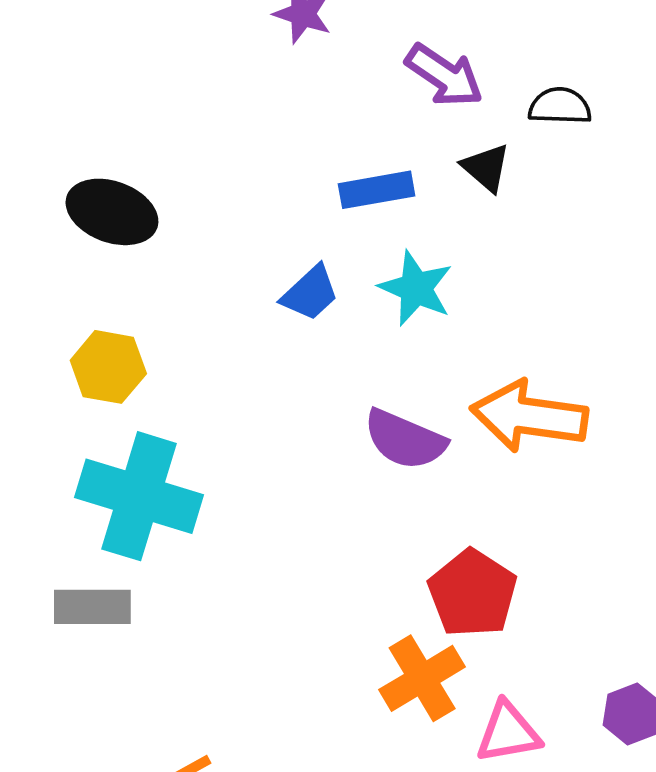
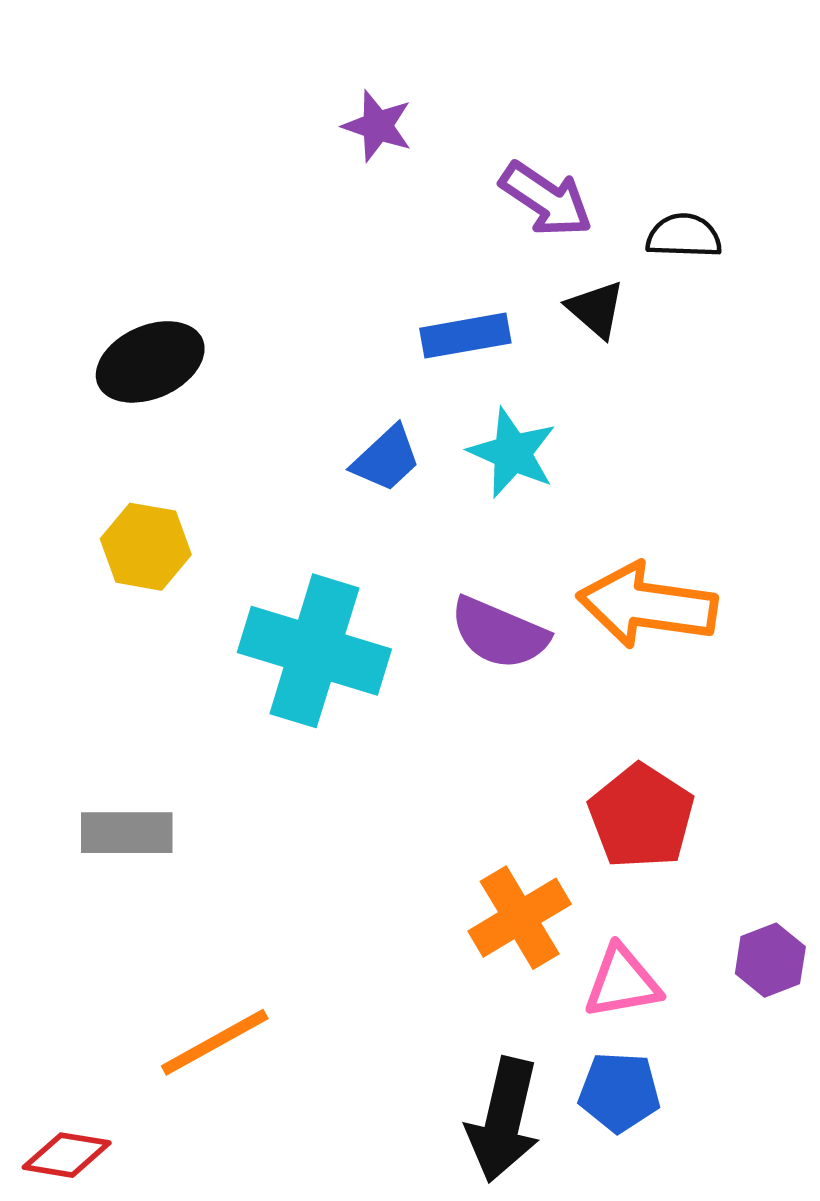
black ellipse: (112, 212) -> (150, 362), turned -44
cyan cross: (139, 496) -> (314, 651), moved
red pentagon: (473, 593) -> (641, 816), moved

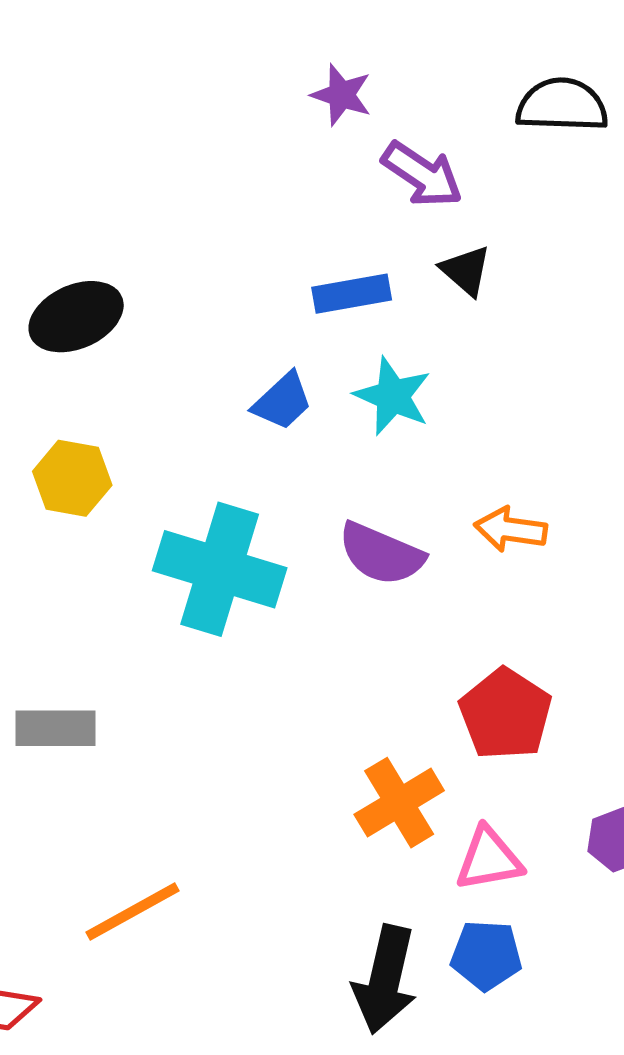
purple star: (377, 126) -> (341, 95), moved
black semicircle: (684, 236) -> (562, 105), moved, size x1.4
orange arrow: (647, 605) -> (511, 530), size x0.6

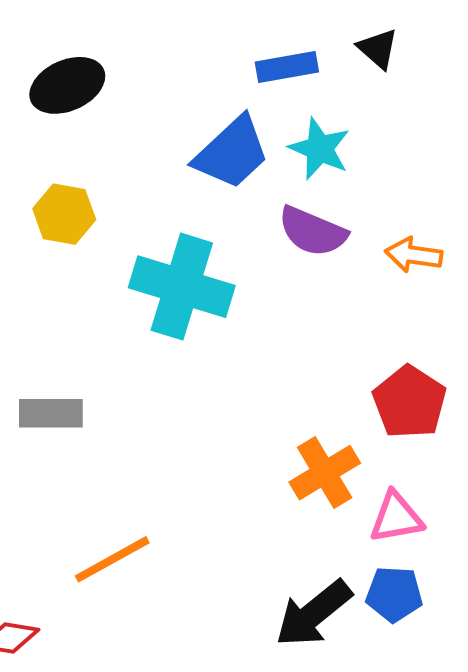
blue trapezoid: (282, 401) -> (232, 153), size x1.6
purple semicircle: (381, 554) -> (312, 231), moved
black arrow: (385, 980) -> (313, 614), turned 38

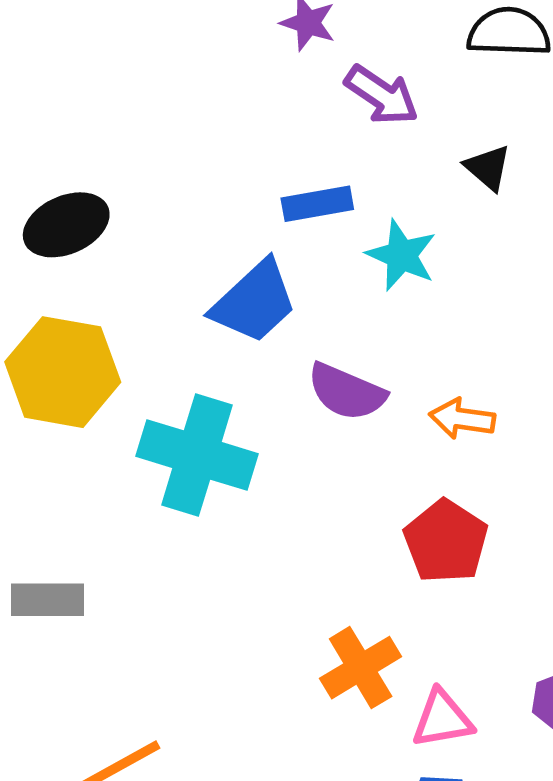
black triangle: (378, 49) -> (488, 168), moved
cyan star: (320, 149) -> (401, 255), moved
yellow hexagon: (64, 214) -> (63, 372), size x1.6
red pentagon: (410, 402) -> (446, 541), moved

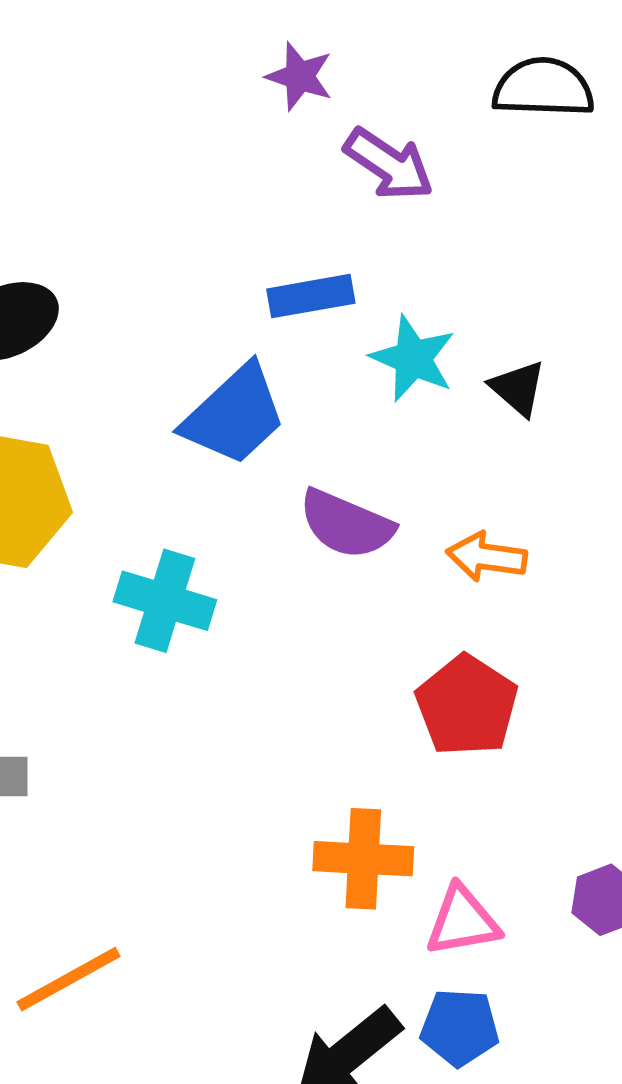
black triangle: (488, 168) -> (518, 388), moved
cyan cross: (197, 455) -> (165, 601), size x0.7
orange cross: (361, 668) -> (363, 859), turned 34

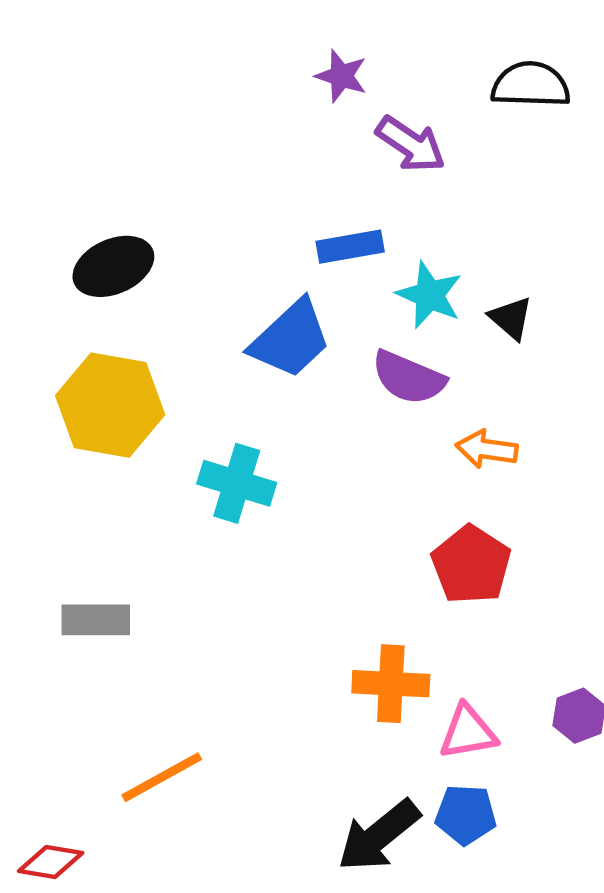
purple semicircle: (346, 524) -> (408, 378), moved

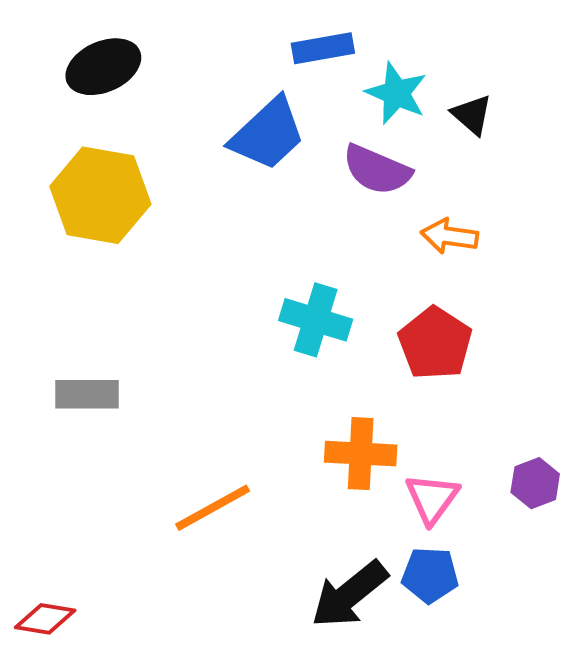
cyan cross: (237, 483) -> (316, 320), moved
pink triangle: (468, 732) -> (432, 498), turned -44
orange line: (162, 777) -> (213, 508), moved

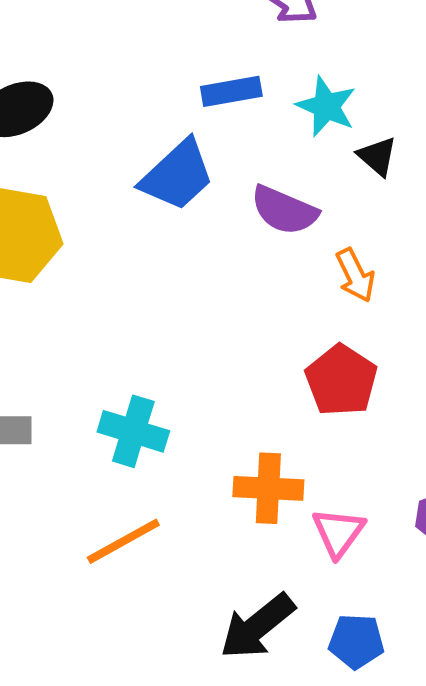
cyan star: (396, 93) -> (326, 106), moved
orange arrow: (449, 236) -> (355, 275), turned -124
cyan cross: (316, 320) -> (133, 431), moved
blue pentagon: (430, 575) -> (356, 641), moved

